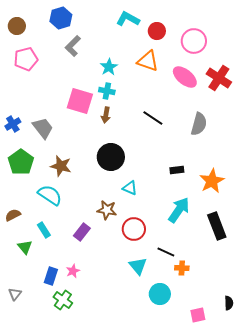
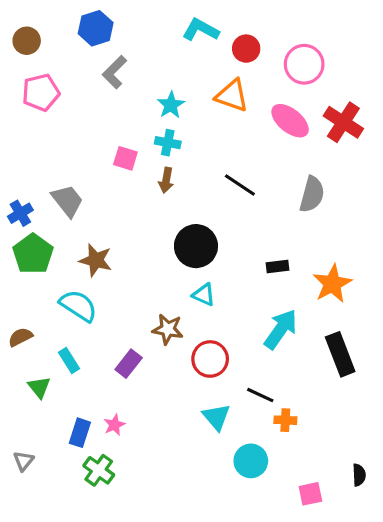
pink square: (80, 101) -> (125, 158), size x0.6
blue cross: (13, 124) -> (20, 213), moved
black circle: (111, 157) -> (196, 246), moved

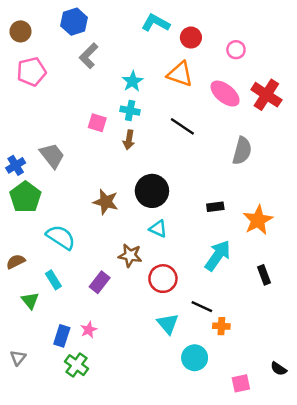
pink circle: (304, 64) -> (236, 50), size x0.6
black line: (240, 185) -> (182, 126), moved
brown star: (96, 260) -> (106, 202), moved
black rectangle: (340, 354) -> (264, 275), size x0.6
black semicircle: (359, 475) -> (279, 369), turned 126

